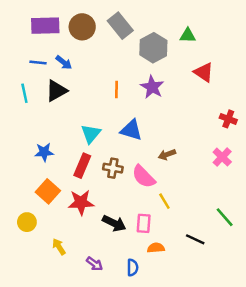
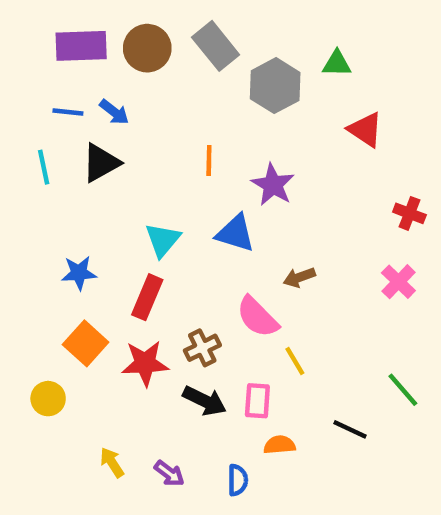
purple star: (152, 87) -> (273, 185), moved
brown cross: (113, 168) -> (202, 348), moved, turned -36
yellow arrow: (59, 247) -> (112, 462), moved

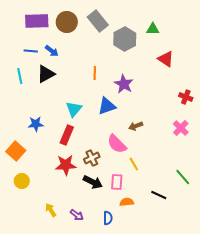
blue triangle: (235, 233) -> (107, 106), turned -36
orange square: (86, 343) -> (16, 151), moved

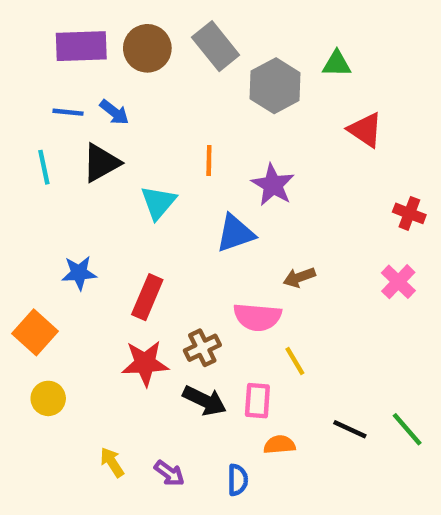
cyan triangle: (74, 109) -> (158, 202), moved
pink semicircle: (117, 144) -> (257, 317), turned -40
green line: (183, 177) -> (407, 429), moved

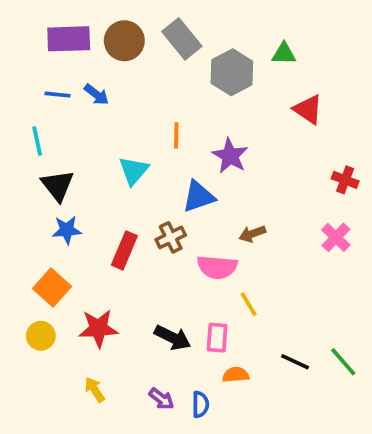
black triangle: (101, 163) -> (58, 185), moved, turned -39
orange square: (35, 332) -> (52, 288), moved
brown cross: (202, 348) -> (171, 237), moved
red star: (145, 363) -> (98, 328), moved
purple arrow: (169, 473) -> (161, 399), moved

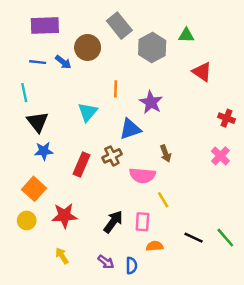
brown circle: (124, 41) -> (88, 47), moved
brown arrow: (252, 234) -> (166, 153), turned -91
black arrow: (173, 338) -> (113, 222), turned -80

